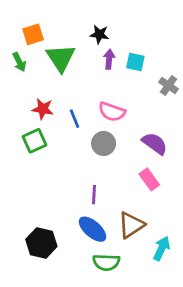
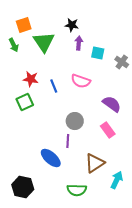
cyan square: (135, 62) -> (98, 53), moved
gray circle: (104, 144) -> (75, 121), moved
blue ellipse: (93, 229) -> (51, 158), moved
black hexagon: (41, 243) -> (23, 187), moved

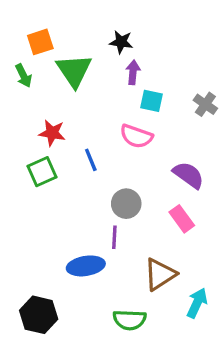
cyan square: (98, 53) -> (151, 101), moved
blue line: (54, 86) -> (91, 160), moved
blue ellipse: (51, 158) -> (86, 266), turned -50

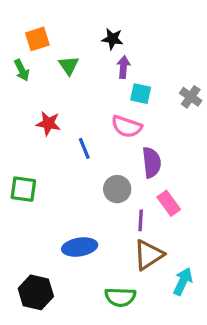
green triangle: (74, 71) -> (69, 65), size x0.6
green square: (42, 172) -> (23, 189), moved, turned 32
purple semicircle: (189, 175) -> (152, 162), moved, turned 48
purple line: (114, 237) -> (141, 220), moved

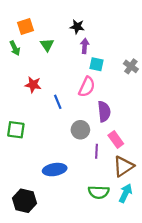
pink semicircle: (127, 127) -> (87, 87), turned -84
brown triangle: (148, 255) -> (123, 166), moved
green semicircle: (120, 297) -> (99, 192), moved

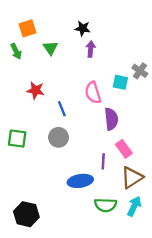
cyan square: (97, 64) -> (120, 82), moved
pink semicircle: (87, 87) -> (93, 93), turned 138
gray circle: (80, 130) -> (58, 137), moved
blue ellipse: (55, 170) -> (80, 181), moved

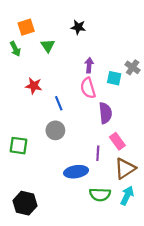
purple arrow: (91, 49) -> (89, 65), moved
green square: (17, 138) -> (18, 146), moved

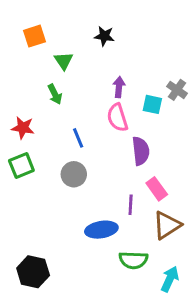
green arrow: (15, 49) -> (55, 94), moved
red star: (34, 86) -> (23, 128), moved
green square: (18, 146) -> (21, 166), moved, turned -30
cyan arrow: (127, 196) -> (170, 279), moved

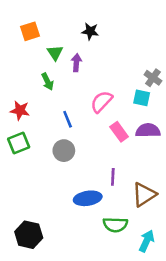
purple arrow: (119, 87) -> (76, 63), moved
cyan square: (152, 104) -> (142, 98), moved
pink semicircle: (117, 118) -> (101, 102), turned 60
purple semicircle: (141, 151) -> (148, 130), moved, turned -85
pink rectangle: (157, 189) -> (119, 132), moved

